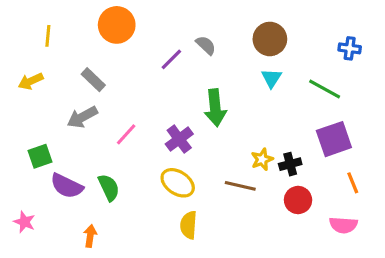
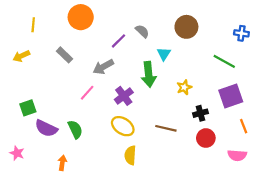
cyan triangle: (271, 78) -> (164, 54), moved
gray arrow: (82, 117) -> (103, 67), moved
yellow star: (262, 159) -> (184, 87), moved

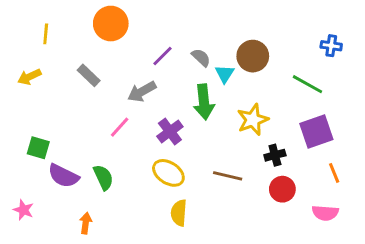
brown circle: (186, 27) -> (253, 56), moved
gray semicircle: (142, 31) -> (201, 58), moved
yellow star: (184, 87) -> (253, 120), size x1.5
green square: (28, 108) -> (38, 148), turned 35

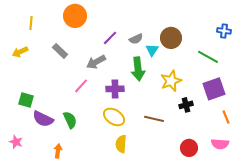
gray semicircle: (201, 58) -> (136, 39), turned 112
purple cross: (170, 131) -> (115, 89), turned 36
red circle: (282, 189) -> (189, 148), moved

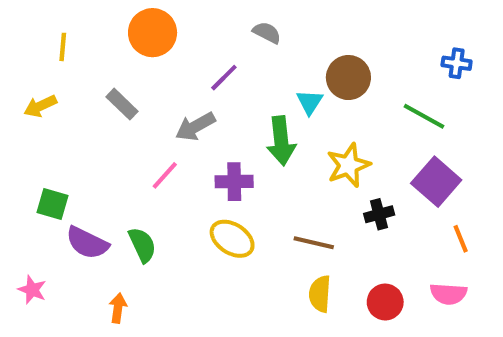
gray semicircle: (136, 39) -> (267, 33), moved, turned -128
purple square: (214, 89) -> (436, 182), turned -30
yellow semicircle: (121, 144) -> (320, 294), moved

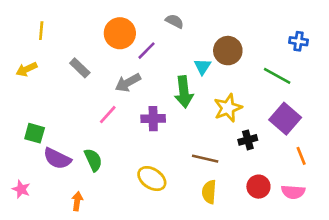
orange circle: (153, 33) -> (120, 33), moved
yellow ellipse: (232, 239) -> (152, 179), moved
red circle: (385, 302) -> (258, 187), moved

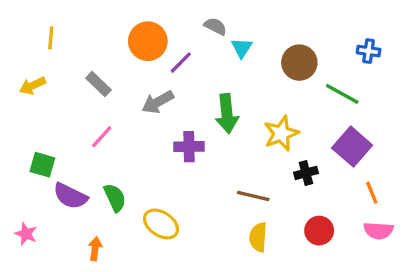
brown circle: (228, 51) -> (299, 63), moved
cyan triangle: (202, 67) -> (242, 48), moved
pink line: (108, 115) -> (102, 137), moved
yellow ellipse: (152, 179) -> (161, 224), moved
pink semicircle: (293, 192) -> (378, 231), moved

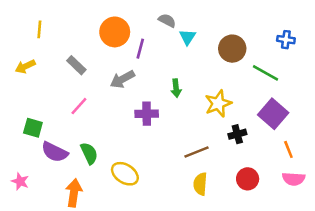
purple line: (181, 63) -> (140, 49), turned -30
green arrow: (227, 114) -> (176, 88), size x0.6
brown line: (253, 196) -> (196, 152), turned -35
orange arrow: (95, 249) -> (74, 193), size x1.5

